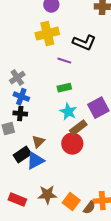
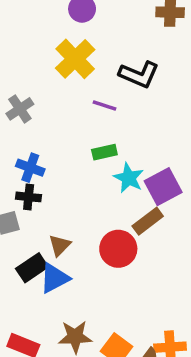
yellow cross: (47, 34) -> (75, 59), turned -30
gray cross: (17, 78) -> (20, 109), moved
cyan star: (68, 112) -> (129, 178), moved
brown rectangle: (78, 128) -> (148, 221), moved

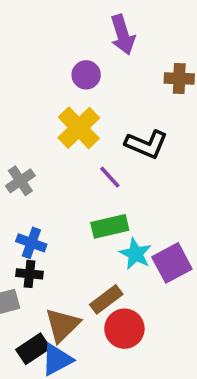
purple line: (104, 105) -> (110, 177), turned 30
green rectangle: (104, 152) -> (110, 226), size x1.4
brown rectangle: (148, 221) -> (106, 299), moved
brown triangle: (60, 245) -> (62, 325), size x1.5

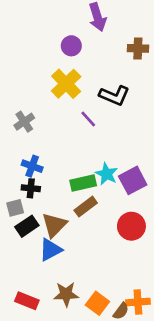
green rectangle: (110, 226) -> (83, 183), moved
red circle: (124, 329) -> (131, 226), moved
black rectangle: (33, 349) -> (27, 226), moved

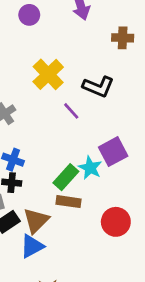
purple circle: (71, 46) -> (29, 15), moved
purple square: (133, 180) -> (113, 152), moved
green rectangle: (83, 183) -> (66, 177), turned -35
brown rectangle: (86, 207) -> (68, 202), turned 45

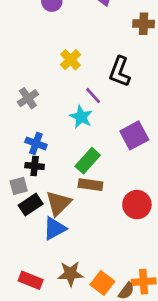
yellow cross: (48, 74) -> (70, 60), size x0.7
black L-shape: (98, 87) -> (120, 72), turned 88
cyan star: (90, 168) -> (81, 117), moved

